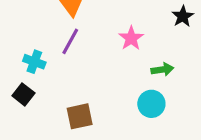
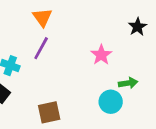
pink star: (131, 38) -> (101, 55), moved
green arrow: (162, 69) -> (128, 83), moved

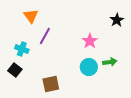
orange triangle: (42, 17) -> (31, 16), moved
cyan circle: (111, 102) -> (89, 67), moved

